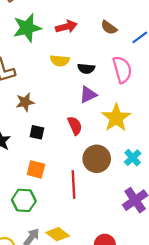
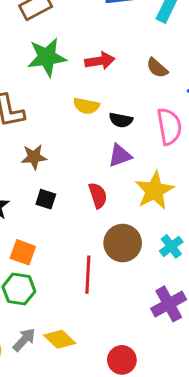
orange square: (36, 169) -> (23, 252), moved

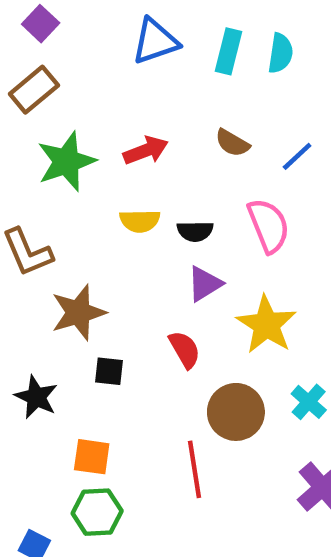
brown star: (34, 157) -> (78, 313), size x1.4

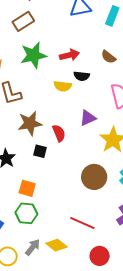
black semicircle: (195, 231) -> (82, 76), moved
red semicircle: (185, 349) -> (59, 133), moved
red line: (194, 469) -> (82, 223), moved, turned -65

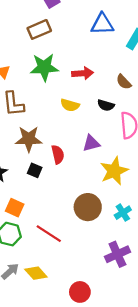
black semicircle: (82, 76) -> (106, 105), moved
red line: (82, 223) -> (49, 234), moved

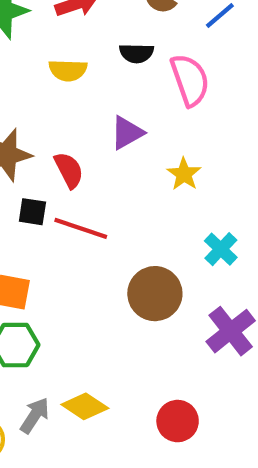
yellow star: (114, 171) -> (184, 174), size x0.6
brown circle: (88, 207) -> (155, 294), moved
red line: (49, 234) -> (81, 228), moved

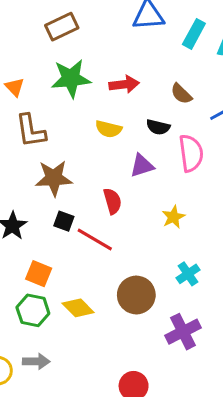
purple triangle: (127, 133) -> (142, 166), moved
red semicircle: (69, 170) -> (112, 201), moved
yellow diamond: (85, 406) -> (78, 308), moved
gray arrow: (35, 415) -> (36, 361), turned 45

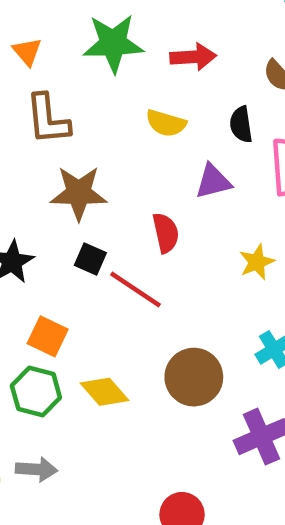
black semicircle: (158, 127) -> (241, 124), turned 65

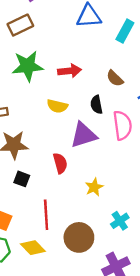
purple triangle: (213, 181) -> (84, 135), size x1.4
yellow star: (257, 262) -> (94, 187), moved
red line: (135, 289) -> (46, 215), moved, turned 56

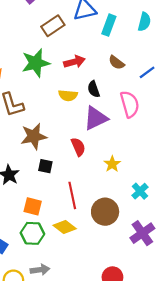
brown rectangle: (20, 25) -> (53, 26), moved
cyan rectangle: (125, 31) -> (109, 25), moved
black semicircle: (96, 105) -> (94, 89), moved

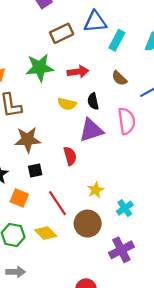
yellow star: (112, 164) -> (96, 190), moved
black square: (45, 166) -> (35, 171), turned -32
red line: (72, 195) -> (57, 203), turned -30
orange square: (33, 206) -> (19, 198), moved

